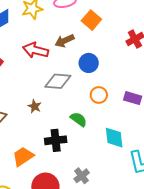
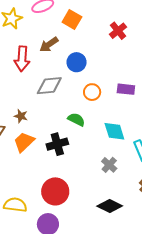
red arrow: (36, 50) -> (22, 59), turned -90
brown star: (35, 106) -> (21, 116), moved
orange trapezoid: (23, 157) -> (24, 142), moved
gray cross: (82, 176) -> (109, 165), moved

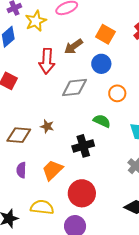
orange square: (72, 19) -> (105, 34), moved
brown star: (21, 116) -> (47, 126), moved
orange trapezoid: (24, 142) -> (52, 170), moved

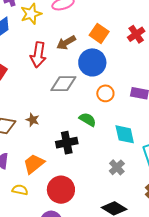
blue circle: (101, 64) -> (92, 62), size x1.4
yellow semicircle: (42, 207) -> (20, 190), moved, size x0.7

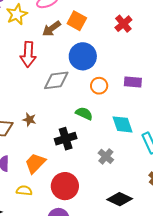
orange square: (99, 33) -> (77, 21), moved
brown arrow: (66, 43) -> (52, 29), moved
gray cross: (117, 167) -> (106, 156), moved

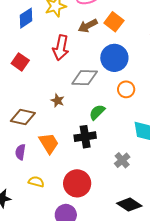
green semicircle: (84, 114) -> (97, 112), moved, turned -78
brown star: (29, 120) -> (58, 101), moved
orange trapezoid: (35, 163) -> (49, 143), moved, turned 95

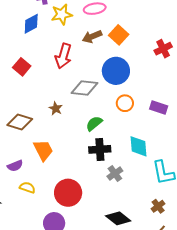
black cross: (85, 137) -> (100, 149), moved
purple semicircle: (20, 152) -> (15, 166), moved, turned -126

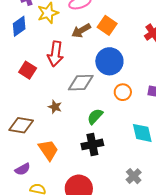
red square: (22, 67) -> (28, 70), moved
black cross: (100, 149) -> (92, 144), moved
gray cross: (115, 174) -> (134, 176), moved

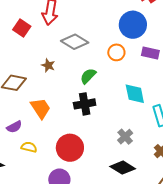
blue circle: (109, 61) -> (133, 25), moved
gray diamond: (81, 83) -> (75, 42), turned 32

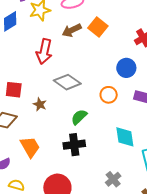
blue circle: (133, 25) -> (126, 68), size x0.7
red square: (22, 28) -> (14, 90), moved, turned -30

